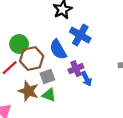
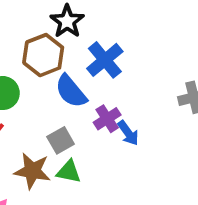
blue cross: (80, 35) -> (105, 60), turned 30
brown hexagon: (32, 59) -> (43, 55), moved

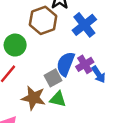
blue semicircle: (71, 91) -> (66, 64), moved, turned 60

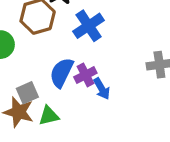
gray square: (53, 78) -> (27, 93), moved
green triangle: (58, 99) -> (49, 116), turned -30

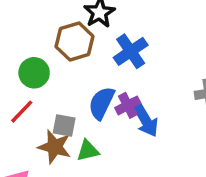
blue arrow: (102, 89) -> (146, 120), size x1.4
gray square: (27, 93) -> (64, 125), turned 35

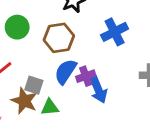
brown hexagon: (75, 41) -> (59, 38), moved
blue cross: (131, 51) -> (115, 32), moved
green circle: (34, 73) -> (17, 27), moved

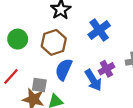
purple cross: (86, 76) -> (106, 69), moved

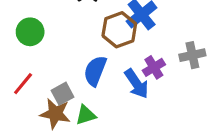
brown hexagon: (54, 42) -> (119, 30), moved
gray square: (39, 85) -> (63, 94), turned -35

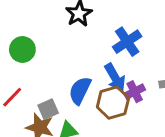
brown hexagon: (119, 30) -> (113, 103), moved
blue arrow: (137, 84) -> (115, 77), moved

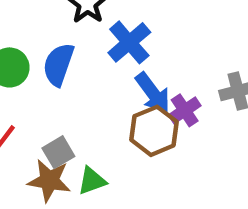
blue cross: (127, 42) -> (129, 42), moved
blue semicircle: (80, 90) -> (58, 64), moved

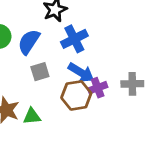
blue arrow: (153, 93) -> (81, 72), turned -36
gray square: (58, 152) -> (40, 72), moved

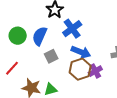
purple cross: (98, 88) -> (95, 71), moved

